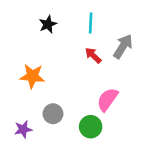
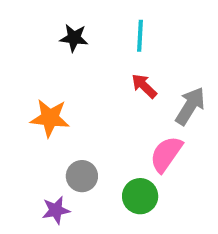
black star: (48, 24) -> (74, 38), turned 30
gray arrow: (123, 46) -> (190, 106), moved
purple star: (23, 129) -> (56, 210), moved

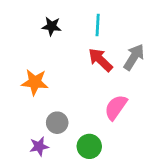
red arrow: (144, 86) -> (100, 60), size x1.4
gray arrow: (190, 106) -> (134, 57), moved
green circle: (140, 196) -> (89, 146), moved

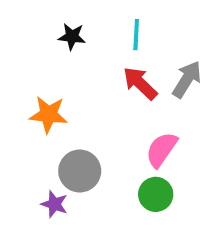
gray circle: (57, 123) -> (80, 171), size x1.4
purple star: (39, 146) -> (54, 204), turned 30
green circle: (89, 146) -> (156, 194), moved

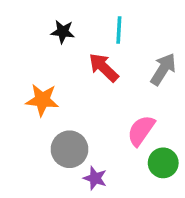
red arrow: (140, 83) -> (104, 67), moved
green circle: (156, 194) -> (163, 163), moved
purple star: (54, 204) -> (95, 178), moved

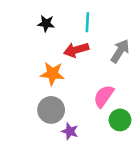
red arrow: (104, 67) -> (76, 50), turned -60
orange star: (42, 100) -> (52, 74), moved

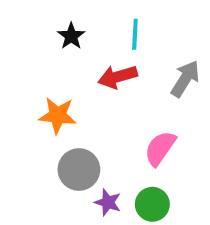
black star: (46, 24) -> (71, 36), turned 30
orange star: (52, 74) -> (58, 115), moved
green circle: (120, 120) -> (152, 204), moved

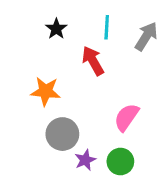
red arrow: (118, 77) -> (93, 61), turned 76
gray arrow: (185, 79) -> (146, 36), moved
purple star: (108, 202) -> (85, 160), turned 30

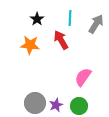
orange star: (46, 91) -> (30, 45), moved
gray circle: (62, 134) -> (35, 103), moved

